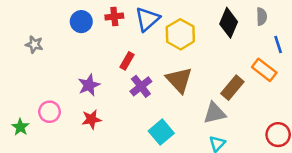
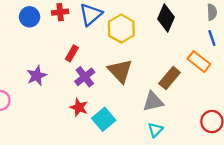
gray semicircle: (262, 17) -> (212, 12), moved
red star: (91, 119) -> (79, 107), moved, turned 30

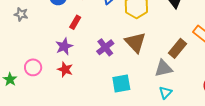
red rectangle: (72, 53) -> (75, 22), moved
red star: (79, 107) -> (65, 69), moved
cyan square: (104, 119) -> (121, 83), turned 30

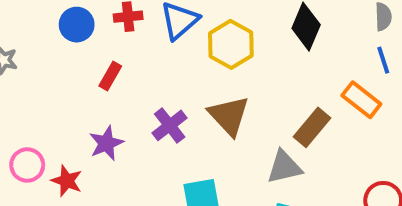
purple star: (64, 46) -> (106, 143), moved
red star: (65, 69) -> (67, 181), moved

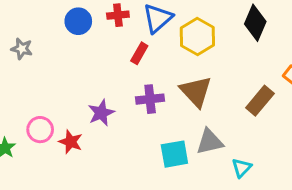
red rectangle: (110, 76) -> (139, 53), moved
purple cross: (170, 125) -> (150, 99), turned 32
gray triangle: (284, 167) -> (210, 142), moved

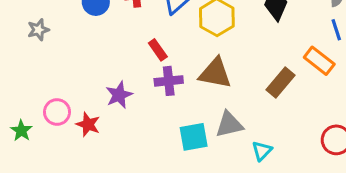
gray star: (22, 49) -> (38, 30), turned -30
red rectangle: (139, 53) -> (158, 50), moved, turned -65
brown triangle: (196, 91) -> (215, 73), turned -36

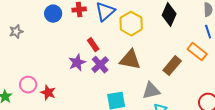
purple cross: (169, 81) -> (100, 65), turned -36
purple star: (119, 95) -> (77, 63), moved
gray triangle: (229, 124) -> (151, 91), moved

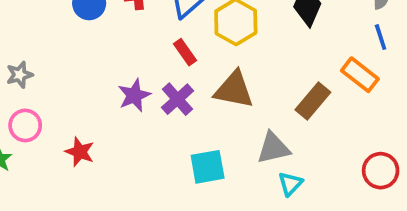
gray star: (16, 32) -> (20, 75), moved
red rectangle: (93, 45) -> (185, 52), moved
pink circle: (28, 85) -> (25, 125), moved

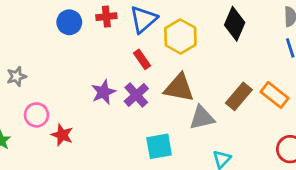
orange rectangle: (360, 75) -> (275, 95), moved
pink circle: (25, 125) -> (36, 115), moved
gray triangle: (273, 148) -> (202, 118), moved

